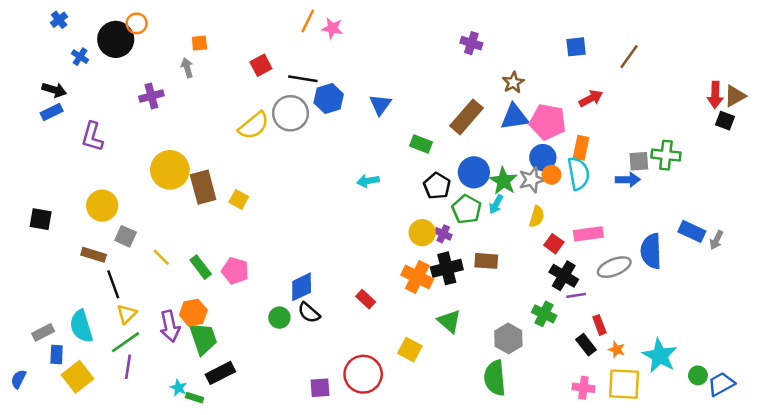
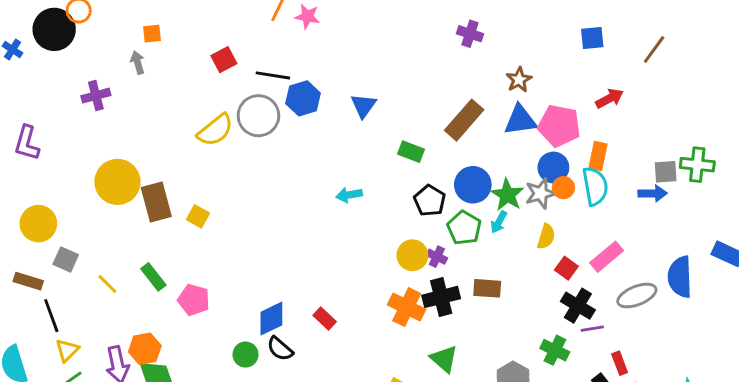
pink rectangle: (588, 234) -> (607, 257), turned -32
green rectangle: (201, 267) -> (153, 277), moved
red rectangle: (366, 299) -> (325, 319), moved

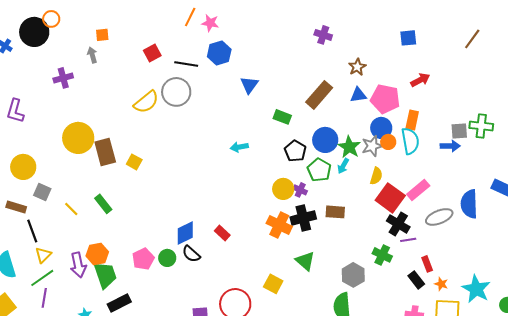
brown line: (654, 50) -> (472, 39), moved
blue hexagon: (303, 98) -> (219, 53), moved
blue triangle: (520, 120) -> (358, 95), size x0.7
red square: (566, 268) -> (390, 198), size x1.8
pink pentagon: (194, 300) -> (143, 259), moved, turned 30

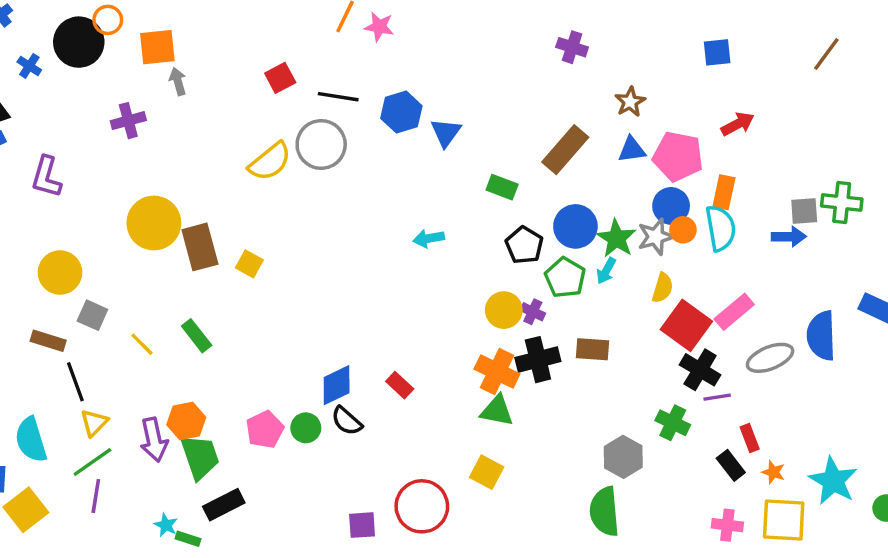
orange square: (102, 35) -> (157, 47), moved, size x1.6
blue hexagon: (219, 53) -> (401, 112), moved
green triangle: (305, 261) -> (497, 411), moved, turned -30

